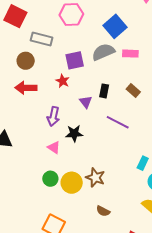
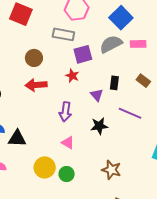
gray rectangle: (42, 39) -> (63, 34), moved
black star: (74, 133) -> (99, 126), moved
yellow circle: (72, 183) -> (45, 167), moved

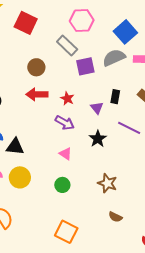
gray rectangle: (63, 34) -> (67, 45), turned 30
red star: (72, 76) -> (67, 99), moved
purple arrow: (65, 112) -> (65, 123), turned -72
black star: (99, 126) -> (98, 139), turned -30
yellow circle: (45, 167) -> (20, 177), moved

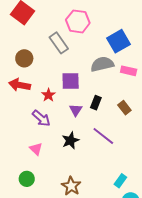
purple square: (85, 66) -> (71, 81), moved

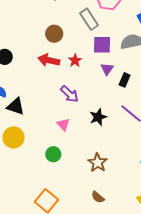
purple square: (71, 81) -> (102, 45), moved
red star: (48, 95) -> (75, 61), moved
purple triangle: (76, 110) -> (107, 69), moved

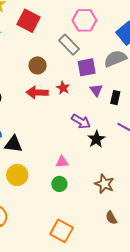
purple arrow: (69, 94) -> (81, 121), moved
pink triangle: (63, 124) -> (62, 162), moved, turned -40
brown semicircle: (98, 197) -> (111, 218), turned 32

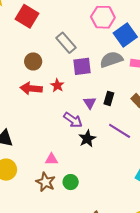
pink hexagon: (84, 20) -> (103, 17), moved
purple triangle: (96, 90) -> (90, 103), moved
green circle: (59, 184) -> (71, 182), moved
brown star: (104, 184) -> (46, 182), moved

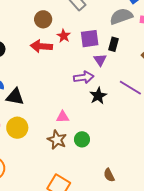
purple square: (82, 66) -> (90, 39), moved
red star: (57, 85) -> (64, 36), moved
black rectangle: (109, 98) -> (113, 44), moved
purple arrow: (73, 120) -> (84, 77), turned -42

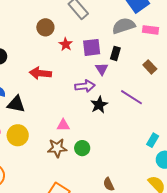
red arrow: (41, 46) -> (40, 73), moved
brown star: (57, 140) -> (57, 148), turned -30

